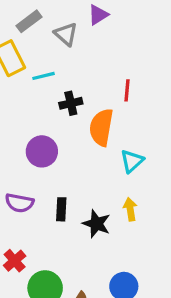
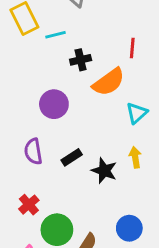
orange semicircle: (101, 127) -> (109, 82), turned -136
purple semicircle: (19, 203) -> (33, 151), turned 70
black rectangle: (61, 209) -> (72, 157), turned 54

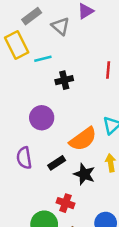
orange semicircle: (109, 82) -> (83, 139), moved
red cross: (29, 205) -> (65, 203), moved, turned -30

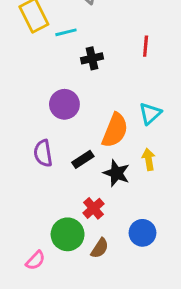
orange semicircle: (83, 139) -> (115, 130), turned -32
red cross: (65, 203) -> (94, 208), turned 30

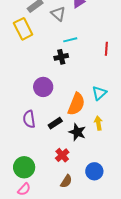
cyan line: (66, 32) -> (70, 40), moved
red line: (146, 46) -> (106, 49), moved
green circle: (68, 234) -> (24, 167), moved

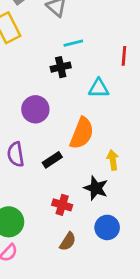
cyan triangle: (99, 93) -> (99, 88), moved, turned 42
black star: (77, 132) -> (96, 188), moved
red cross: (62, 155) -> (62, 205), turned -32

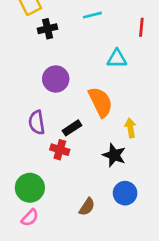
black cross: (61, 67) -> (48, 29), moved
orange semicircle: (82, 133) -> (101, 102), turned -48
red cross: (62, 205) -> (60, 150), moved

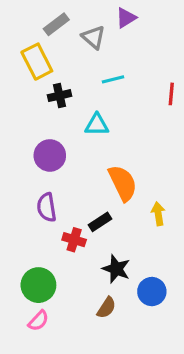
cyan triangle: (117, 59) -> (97, 125), moved
purple circle: (56, 79) -> (50, 155), moved
black rectangle: (72, 128) -> (100, 222), moved
black star: (114, 155) -> (116, 269), moved

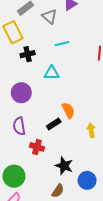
orange semicircle: (123, 183) -> (68, 110), size x0.7
black rectangle: (100, 222) -> (54, 124), moved

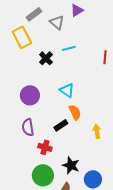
black cross: (28, 54) -> (46, 58), moved, turned -32
cyan triangle: (52, 73) -> (67, 90), moved, turned 35
green circle: (14, 176) -> (43, 175), moved

